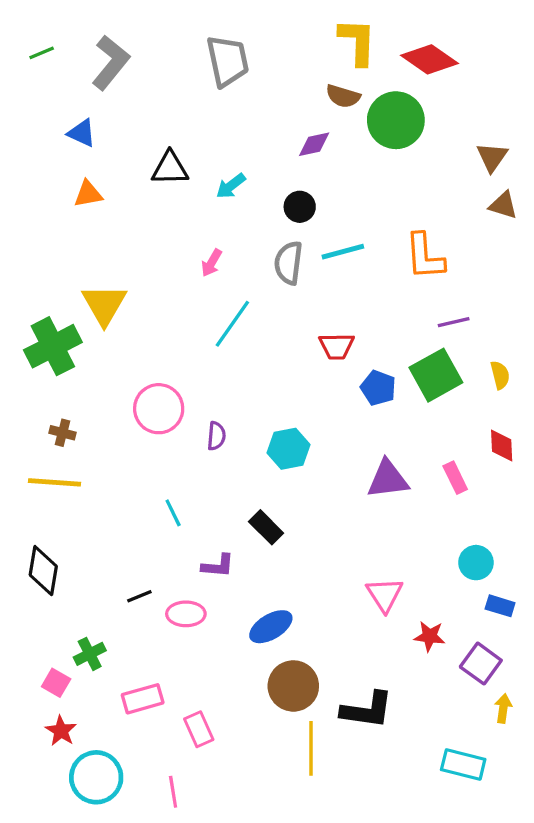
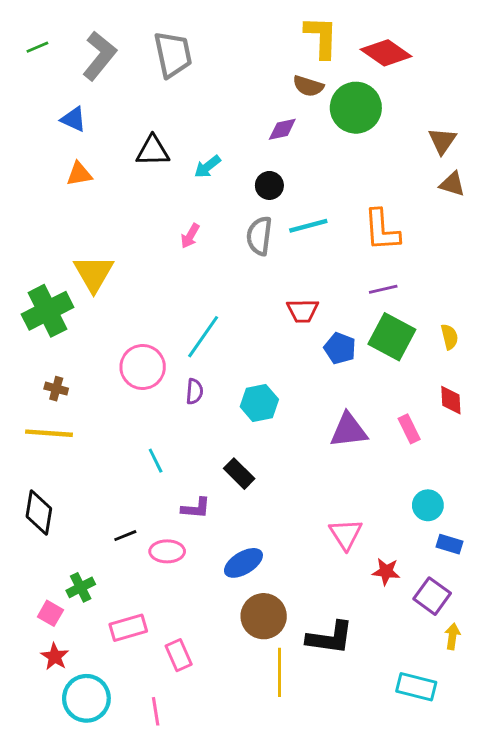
gray trapezoid: (228, 61) -> (173, 54), moved
purple line: (454, 322) -> (383, 289), moved
cyan line: (232, 324) -> (203, 337), moved
green square: (436, 375) -> (392, 337), turned -33

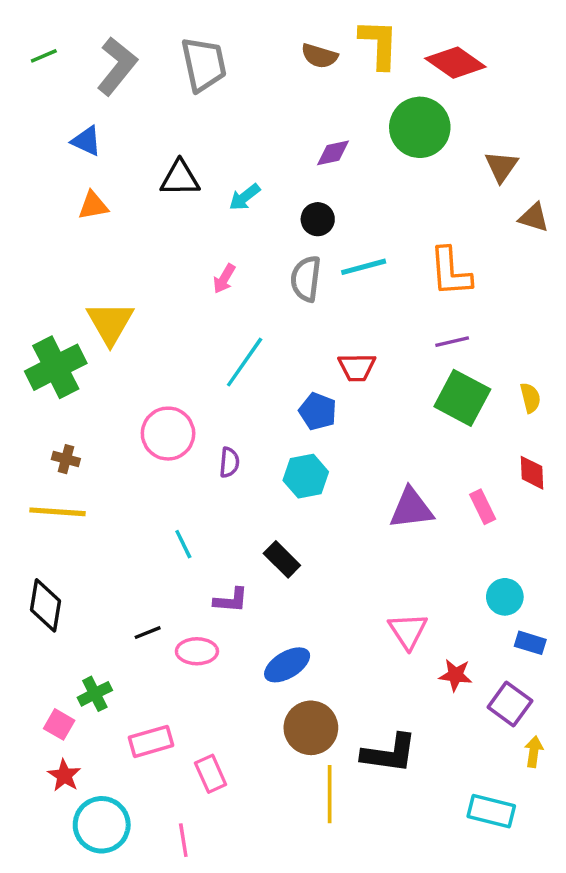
brown semicircle: (308, 86) -> (319, 56), moved
brown triangle: (442, 141) -> (501, 166), moved
cyan line: (203, 337) -> (245, 362), moved
blue pentagon: (340, 348) -> (318, 411), moved

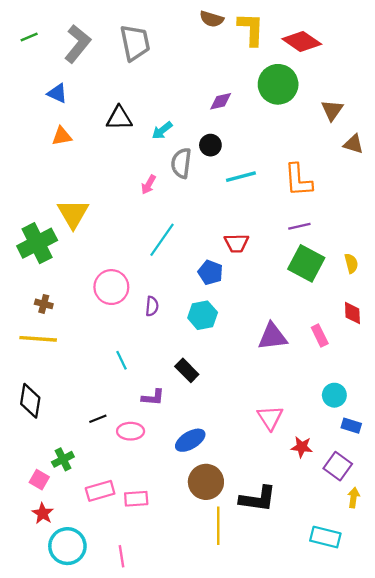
brown semicircle: (319, 56) -> (212, 19), moved
gray semicircle: (306, 279) -> (181, 163), moved
pink rectangle: (211, 774) -> (136, 499), moved, turned -70

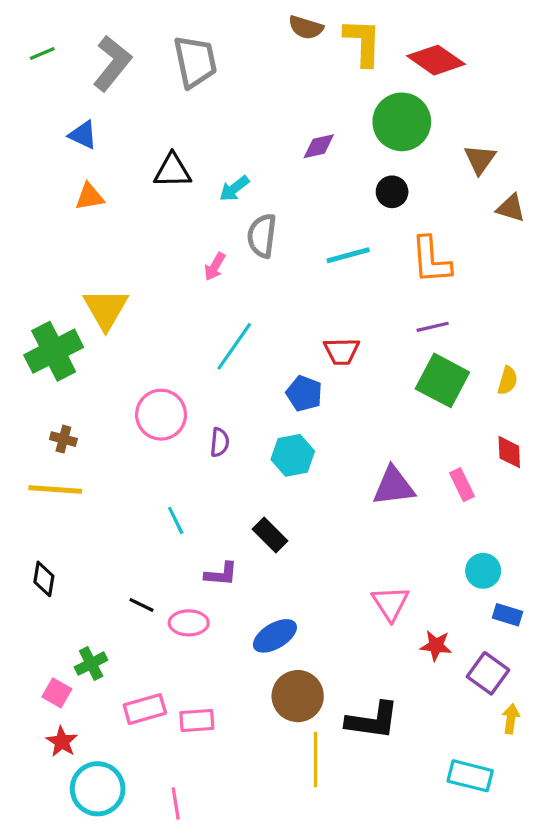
black circle: (210, 145) -> (392, 192), moved
yellow semicircle: (351, 263) -> (508, 380), turned 30
black diamond: (30, 401) -> (44, 579), size x0.7
black line: (98, 419) -> (142, 605), turned 48

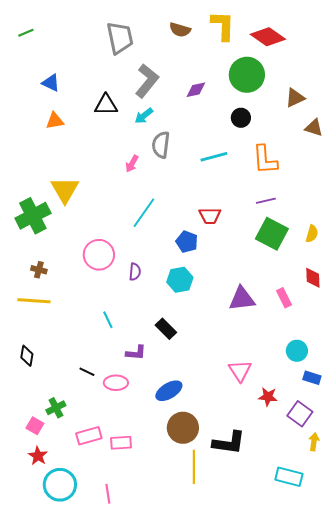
brown semicircle: (306, 27) -> (180, 30), moved
gray L-shape: (112, 63) -> (147, 81), moved
brown triangle: (480, 159) -> (295, 98), turned 30

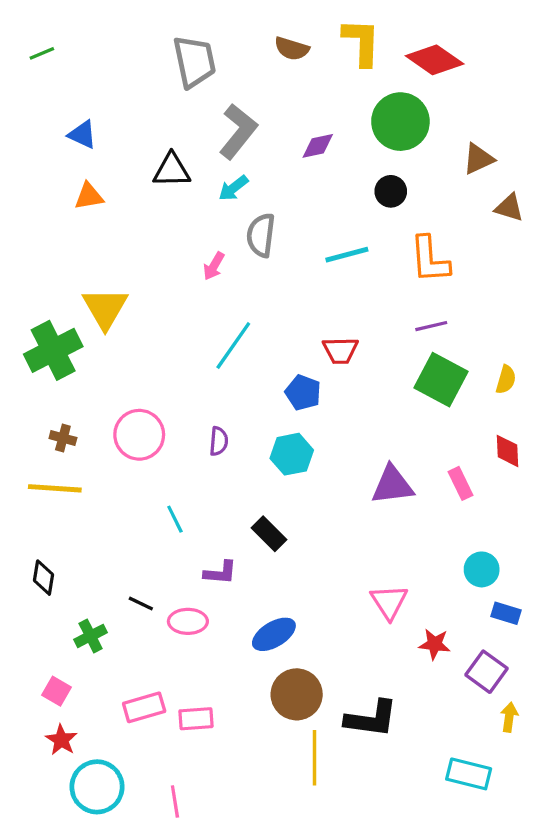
pink circle: (99, 255) -> (139, 435), moved
green cross: (56, 408) -> (91, 636), moved

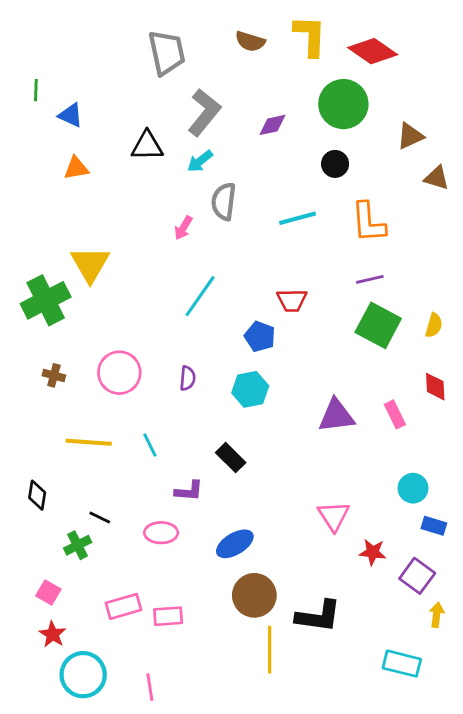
green line: (42, 53) -> (36, 90), moved, turned -65
yellow line: (55, 488) -> (89, 442), moved
black line: (141, 604) -> (100, 517), moved

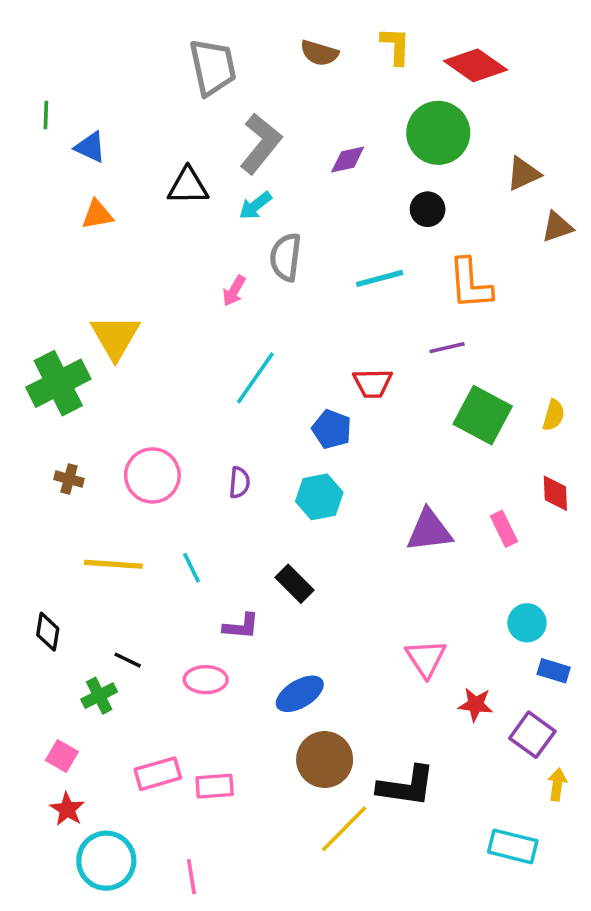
yellow L-shape: (310, 36) -> (396, 46), size x0.7
brown triangle: (437, 178) -> (557, 227), turned -36
purple line: (370, 279) -> (447, 348), moved
yellow line: (270, 650) -> (344, 829), turned 45

